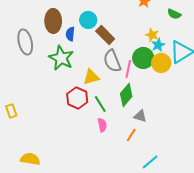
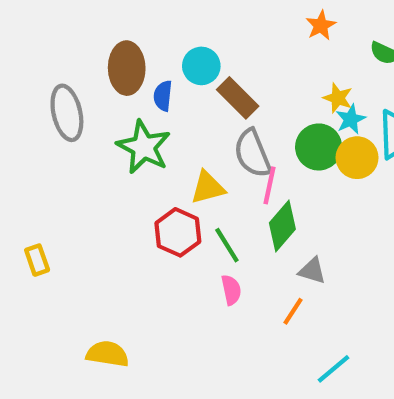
pink line: (128, 69) -> (270, 185), moved
yellow semicircle: (30, 159) -> (107, 354), moved

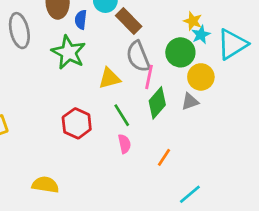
yellow circle: (357, 158) -> (201, 77), moved
red hexagon: (178, 232) -> (77, 123), moved
gray triangle: (312, 271) -> (190, 102), moved, turned -36

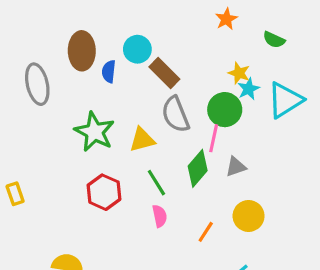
green star: (69, 52) -> (94, 132), moved
pink line: (149, 77) -> (214, 138), moved
yellow circle: (201, 77) -> (249, 216), moved

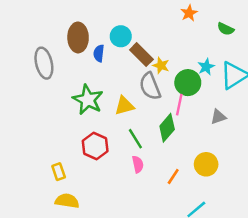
yellow star: (239, 73) -> (161, 66), moved
gray triangle: (236, 167) -> (218, 117), moved
yellow rectangle: (15, 194) -> (59, 172), moved

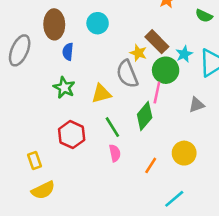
blue semicircle: (99, 53) -> (68, 52), moved
brown rectangle: (141, 55) -> (157, 42), moved
gray ellipse: (44, 63) -> (20, 50), turned 36
green star: (88, 100) -> (64, 88), size x0.7
yellow semicircle: (67, 201) -> (43, 190), turned 145

